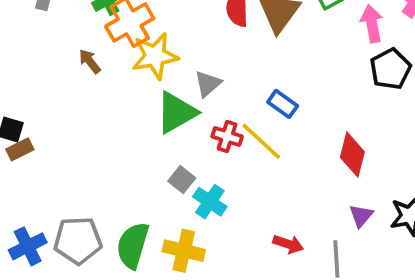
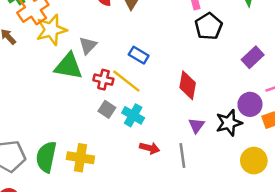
green triangle: (176, 112) -> (68, 66), turned 44
gray square: (182, 180) -> (107, 109), moved
cyan cross: (210, 202) -> (133, 115), moved

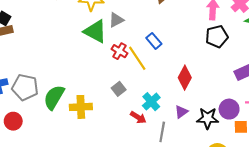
gray square: (107, 109) -> (119, 89), moved
cyan cross: (133, 115) -> (151, 102), moved
yellow cross: (80, 158) -> (81, 107), turned -30

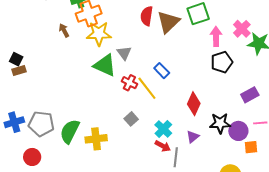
gray triangle: (116, 20) -> (124, 53), turned -35
red arrow: (138, 117) -> (163, 146), moved
black star: (208, 118) -> (220, 123), moved

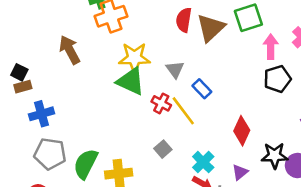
brown arrow: (64, 30) -> (70, 50), moved, size x1.6
yellow star: (99, 34) -> (134, 58), moved
gray triangle: (124, 53) -> (175, 70), moved
blue cross: (14, 122) -> (42, 114), moved

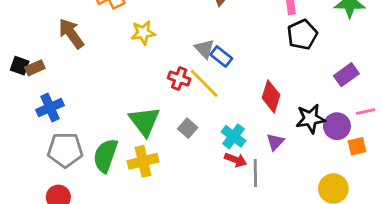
yellow star: (134, 58) -> (143, 33), size x0.7
gray triangle: (175, 70) -> (204, 49), moved
green triangle: (131, 81) -> (144, 121), moved, turned 36
brown rectangle: (23, 87) -> (35, 68), moved

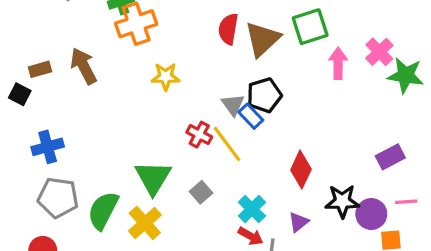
black pentagon: (302, 35) -> (264, 95), moved
brown rectangle: (35, 68) -> (40, 69), moved
yellow cross: (143, 161) -> (145, 223), turned -36

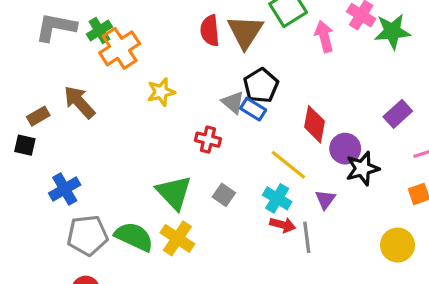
yellow line: (227, 144) -> (288, 165), moved
red diamond: (301, 170) -> (314, 124), moved
green semicircle: (103, 210) -> (134, 237), turned 102
purple circle: (371, 214) -> (345, 149), moved

